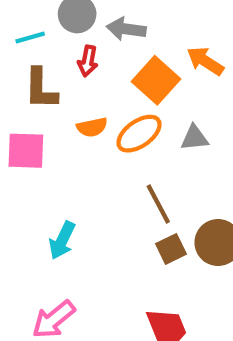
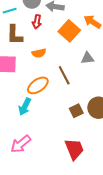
orange ellipse: (139, 134) -> (38, 85), moved
brown line: (158, 204) -> (64, 75), moved

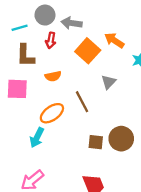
gray triangle: (87, 58) -> (109, 82), turned -40
brown square: (76, 111) -> (96, 142), turned 32

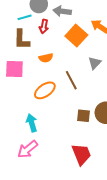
cyan line: (20, 28) -> (25, 17), moved
cyan arrow: (37, 137) -> (32, 123), moved, turned 138

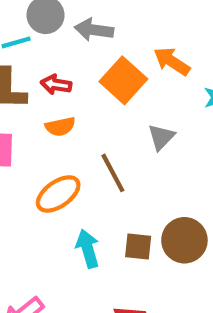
red arrow: (44, 26) -> (56, 85), moved, turned 88
cyan arrow: (32, 123) -> (88, 249), moved

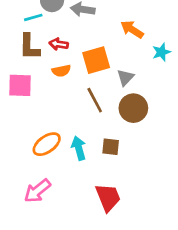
orange square: (123, 80) -> (96, 60), moved, turned 32
orange ellipse: (58, 194) -> (47, 144), moved
brown circle: (184, 240) -> (133, 108), moved

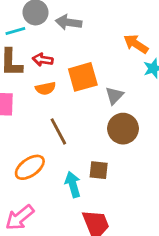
orange arrow: (132, 29) -> (136, 44), moved
brown line: (95, 100) -> (58, 131), moved
cyan arrow: (79, 148) -> (73, 185), moved

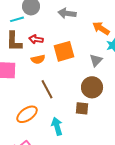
gray arrow: (68, 22) -> (67, 13), moved
gray triangle: (114, 96) -> (96, 60), moved
brown square: (99, 170) -> (82, 108), moved

